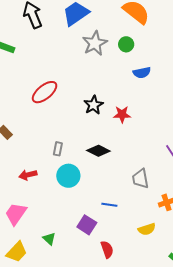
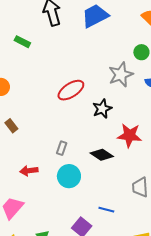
gray star: (95, 43) -> (121, 74), moved
red ellipse: (45, 92) -> (71, 90), moved
red star: (122, 114) -> (129, 135), moved, size x1.4

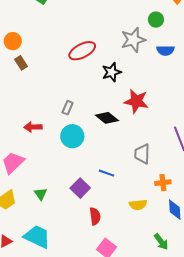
brown rectangle: (11, 126) -> (21, 63), moved

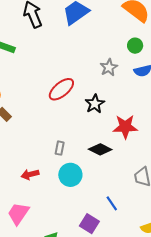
green circle: (156, 20) -> (135, 46), moved
gray star: (133, 40) -> (109, 67), size x0.7
blue line: (106, 173) -> (112, 203), turned 49

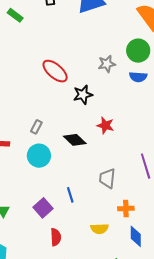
green circle: (135, 46) -> (138, 51), size x1.5
red ellipse: (61, 89) -> (55, 71), turned 64
red star: (125, 127) -> (105, 125), size x0.7

